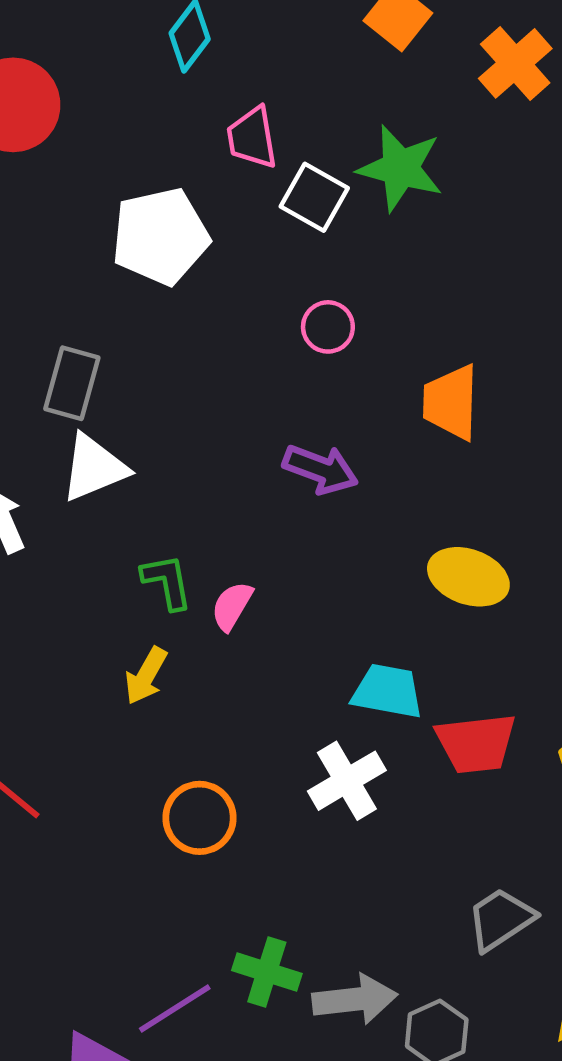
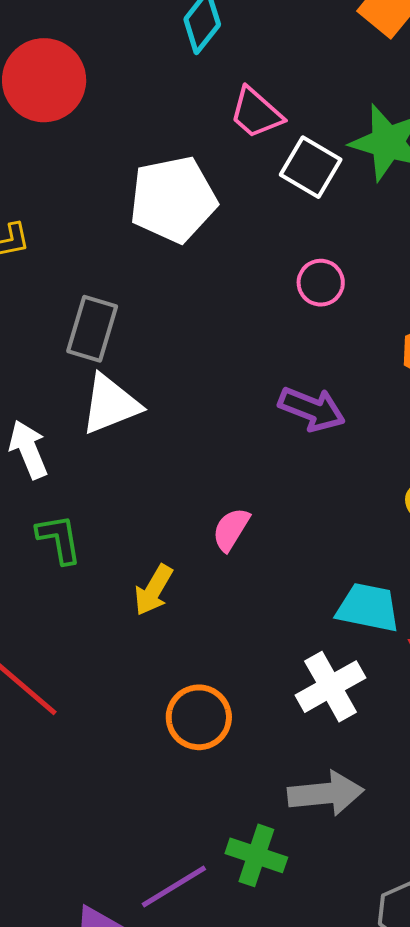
pink trapezoid: (252, 138) -> (256, 113), turned -40
green L-shape: (167, 582) -> (59, 539), moved
gray arrow: (355, 999) -> (326, 794), moved

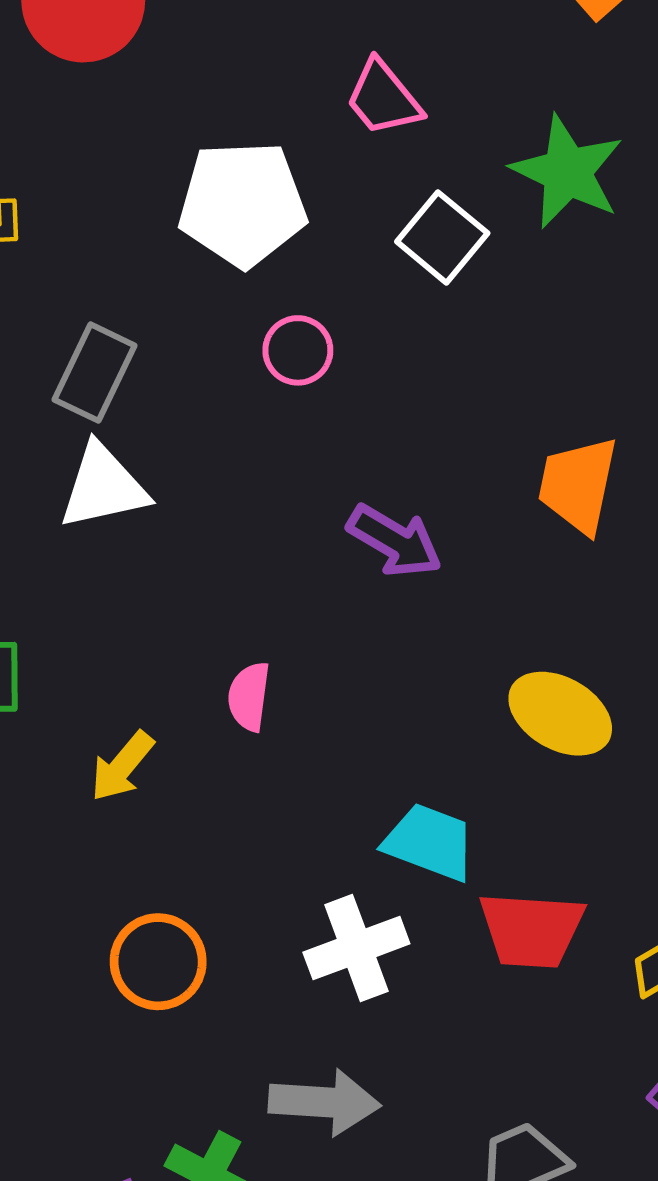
white square: (311, 167) -> (442, 237), moved
pink circle: (321, 283) -> (298, 350), moved
pink semicircle: (231, 529) -> (249, 696), turned -33

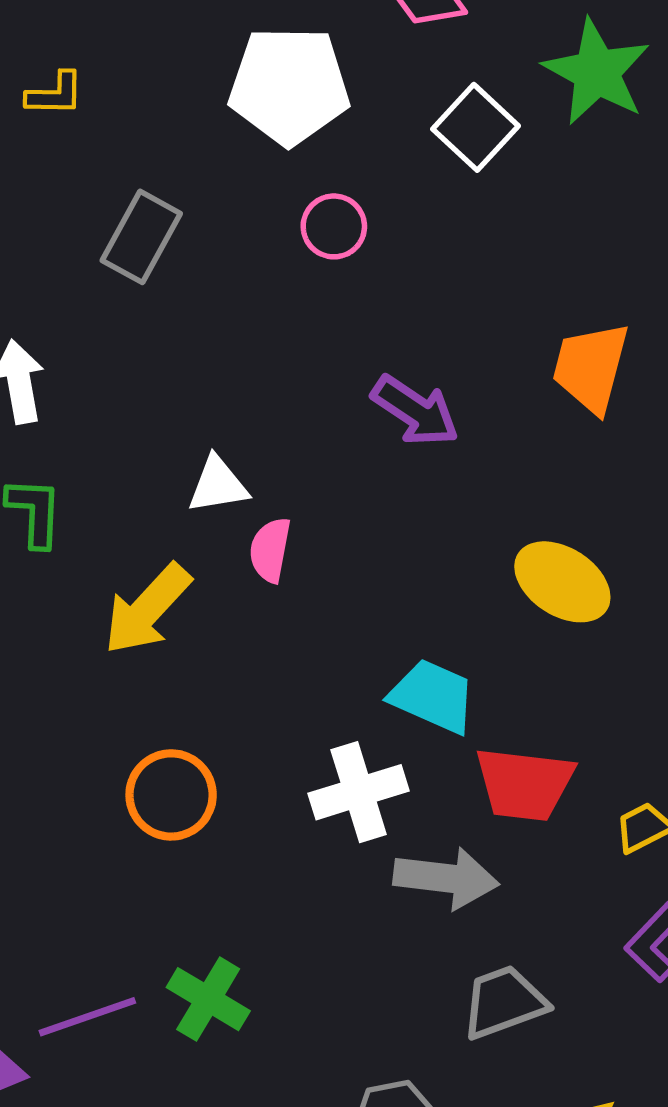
white triangle: (103, 487) -> (218, 485), moved, size x0.7
yellow arrow: (122, 766) -> (147, 609), size x1.4
gray arrow: (324, 1102) -> (446, 878), moved

